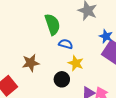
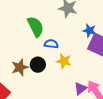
black circle: (62, 79) -> (38, 65), moved

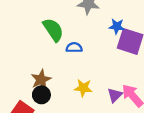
yellow star: (64, 61) -> (83, 88), moved
black circle: (38, 65) -> (41, 95), moved

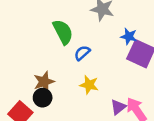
blue semicircle: (74, 48) -> (82, 53), turned -49
yellow star: (83, 88) -> (89, 85), moved

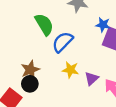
blue semicircle: (82, 53) -> (63, 42), size x1.5
purple triangle: (118, 107) -> (92, 79), moved

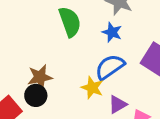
blue star: (103, 25) -> (112, 32), moved
blue semicircle: (63, 42) -> (110, 67), moved

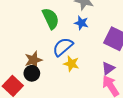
blue semicircle: (110, 67) -> (63, 47), moved
purple triangle: (117, 104) -> (108, 68), moved

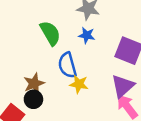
blue semicircle: (63, 47) -> (67, 65), turned -60
purple triangle: (108, 68) -> (123, 86), size x1.5

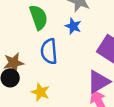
yellow star: (79, 84) -> (40, 92), moved

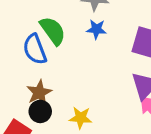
blue semicircle: (49, 51) -> (35, 49), moved

